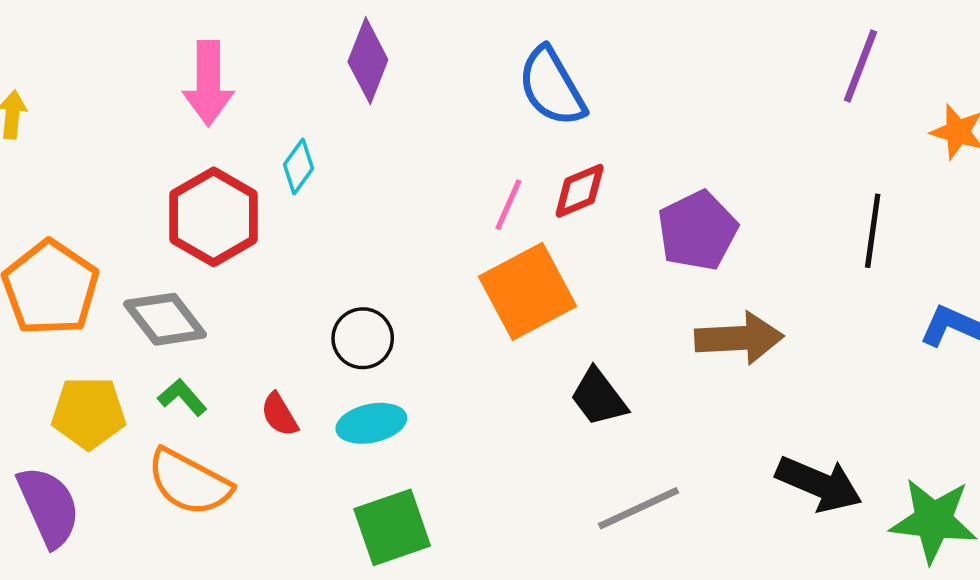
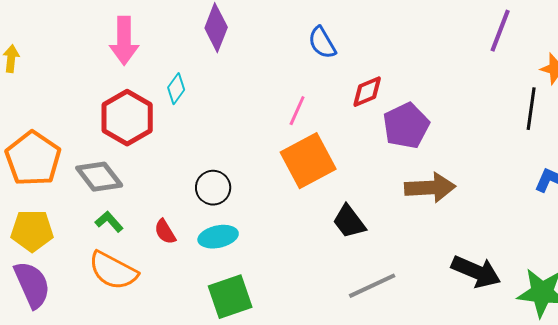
blue semicircle: (552, 87) -> (322, 43), size x0.7
red diamond: (580, 191) -> (367, 92), moved
black line: (873, 231) -> (531, 109), moved
yellow pentagon: (89, 413) -> (32, 231), moved

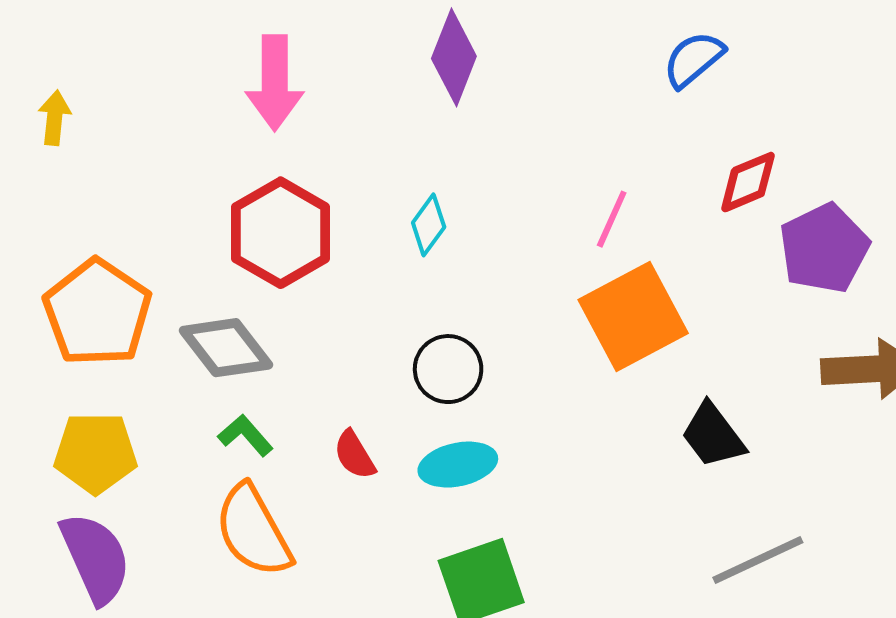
blue semicircle: (322, 43) -> (694, 59), moved, turned 80
cyan diamond: (176, 89) -> (429, 225), moved
orange semicircle: (113, 271) -> (253, 531), turned 33

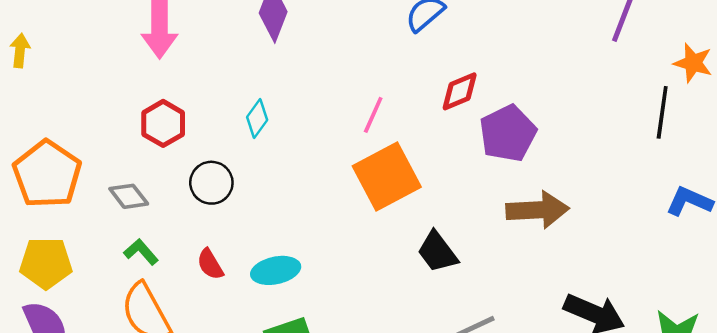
red hexagon: (281, 233) -> (163, 123), size x0.7
gray diamond: (226, 348) -> (129, 196), size x0.7
black circle: (448, 369) -> (211, 183), moved

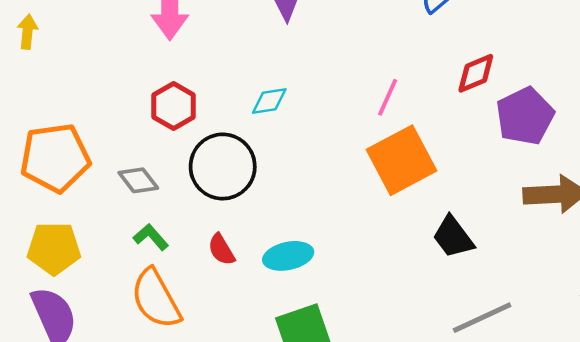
cyan diamond: (257, 119) -> (269, 101), turned 45
orange pentagon: (47, 174) -> (55, 158), turned 30
black circle: (211, 183) -> (223, 166), size x1.5

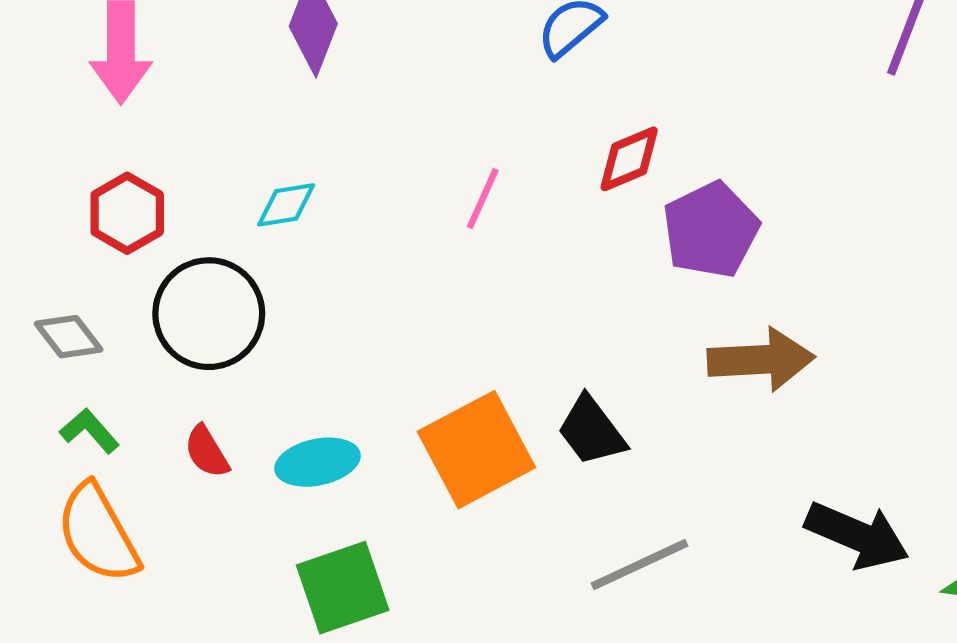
orange square: (401, 160) -> (476, 450), moved

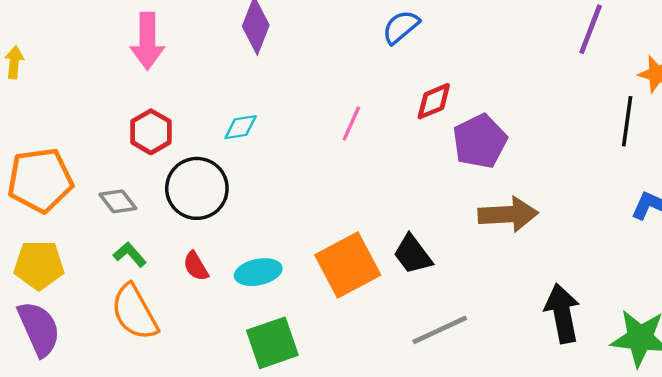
black arrow: (857, 535) -> (562, 313), turned -124

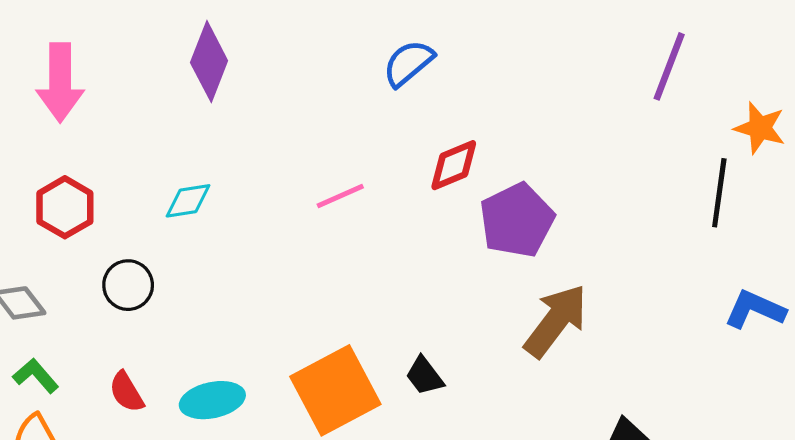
pink line: (351, 124) -> (340, 196), turned 42
black circle: (197, 188) -> (128, 285), size x0.6
brown arrow: (508, 214) -> (556, 321), turned -50
black trapezoid: (413, 254) -> (425, 376), size x0.7

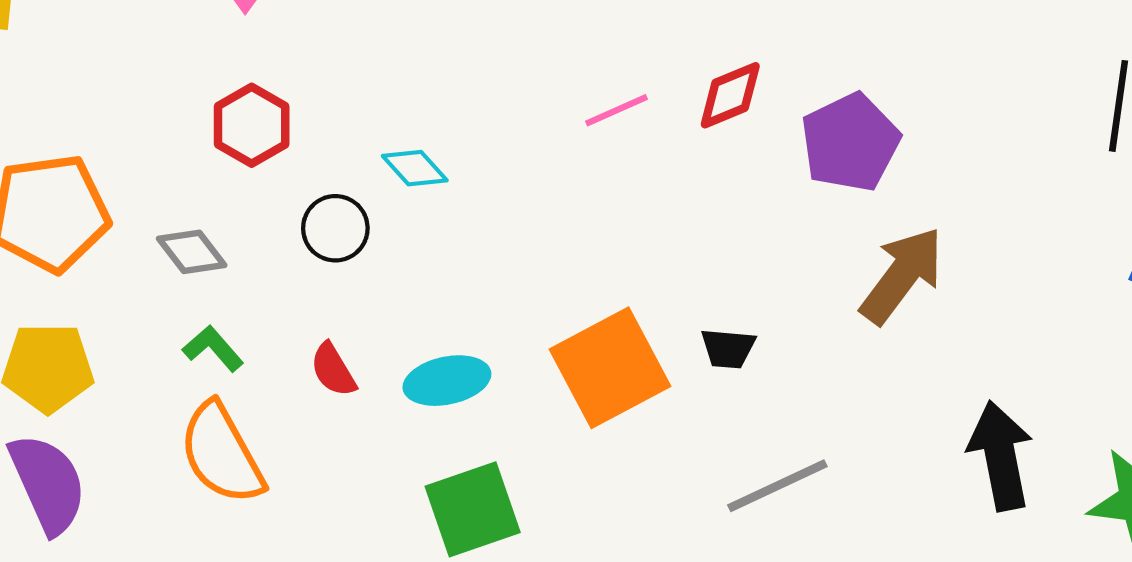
red diamond: (454, 165) -> (730, 95), moved
cyan diamond: (188, 201) -> (415, 168), moved, turned 57
black trapezoid: (425, 376) -> (728, 348), turned -48

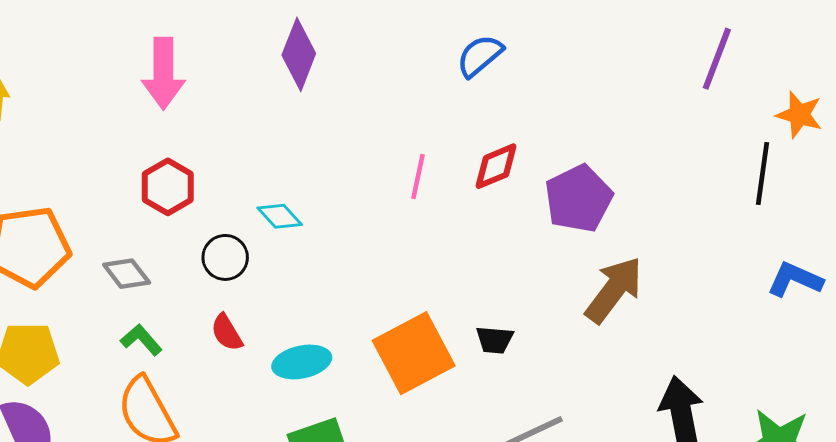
pink line: (616, 110) -> (418, 176), turned -54
red semicircle: (333, 370) -> (227, 333), moved

